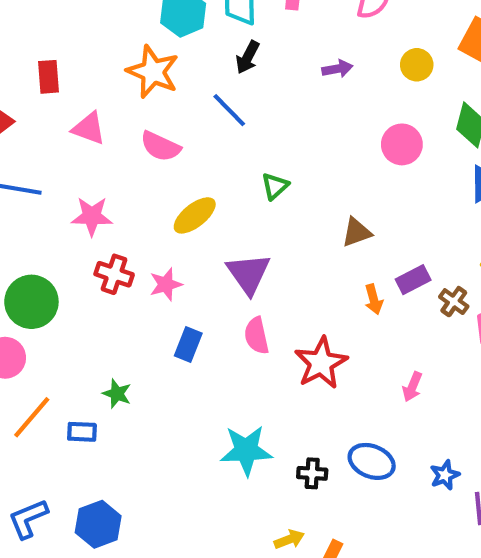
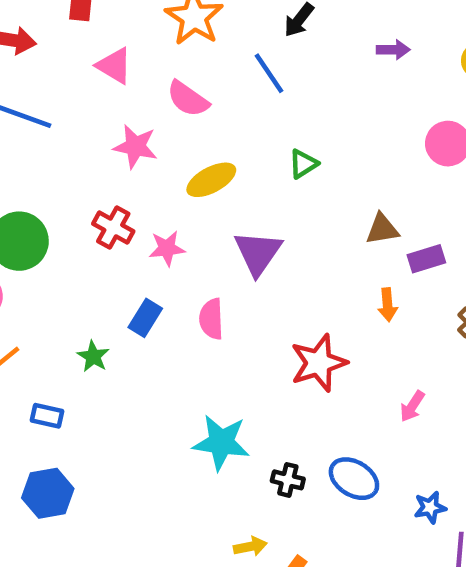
pink star: (92, 216) -> (135, 146), moved
purple rectangle: (413, 280) -> (426, 259), moved
pink semicircle: (256, 336) -> (211, 319), moved
blue rectangle: (188, 344) -> (145, 318), moved
blue rectangle: (82, 432) -> (47, 416), moved

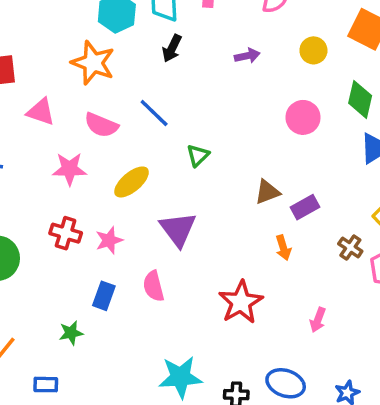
blue line: (269, 73) -> (154, 113), moved
green star: (93, 356) -> (71, 333), turned -30

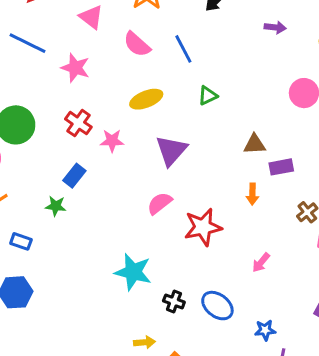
pink star: (69, 169) -> (75, 68), moved
pink semicircle: (154, 286) -> (160, 203), moved, turned 48
blue rectangle: (104, 296) -> (74, 176), moved

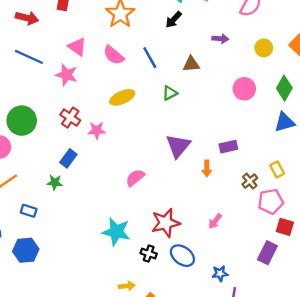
pink triangle: (91, 17) -> (77, 47), moved
brown triangle: (255, 144) -> (191, 64), moved
purple triangle: (171, 150) -> (178, 146), moved
red star: (203, 227) -> (166, 223), moved

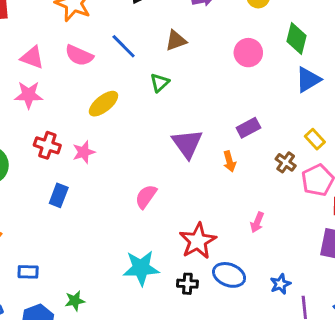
green star: (55, 182) -> (75, 301), moved

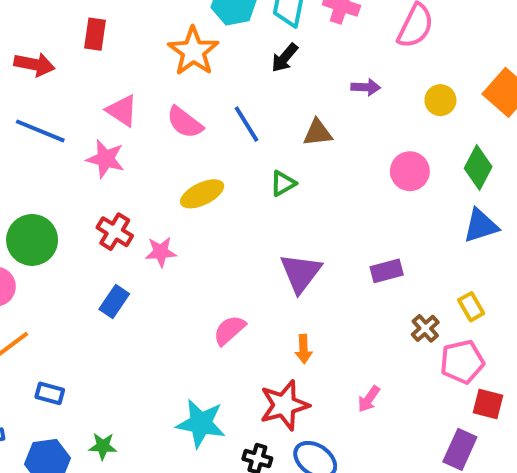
orange arrow: (229, 161) -> (304, 349), moved

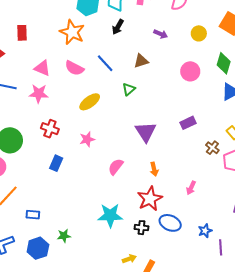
purple arrow: (366, 87) -> (161, 34), turned 32
pink star: (161, 252) -> (87, 139), moved

